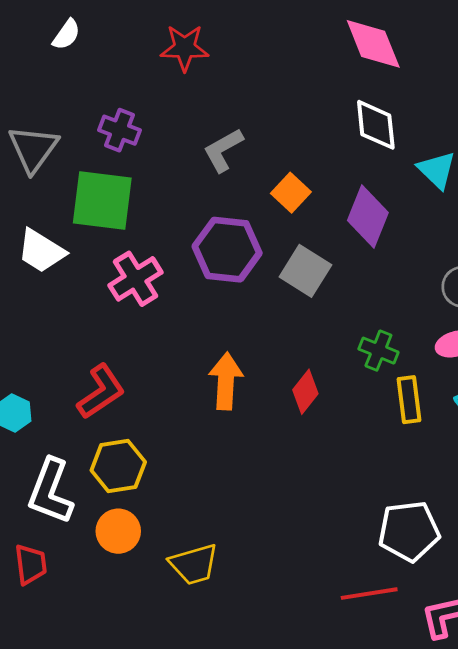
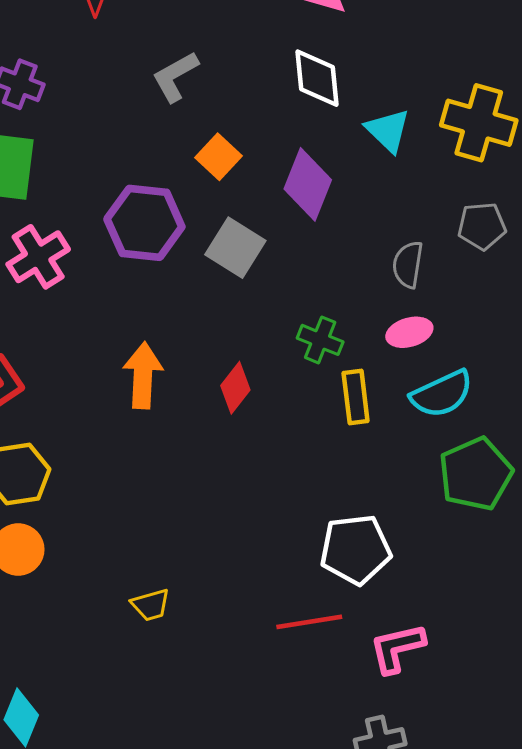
gray L-shape: (223, 150) -> (175, 77), moved
yellow trapezoid: (194, 564) -> (151, 605), moved, size x0.7

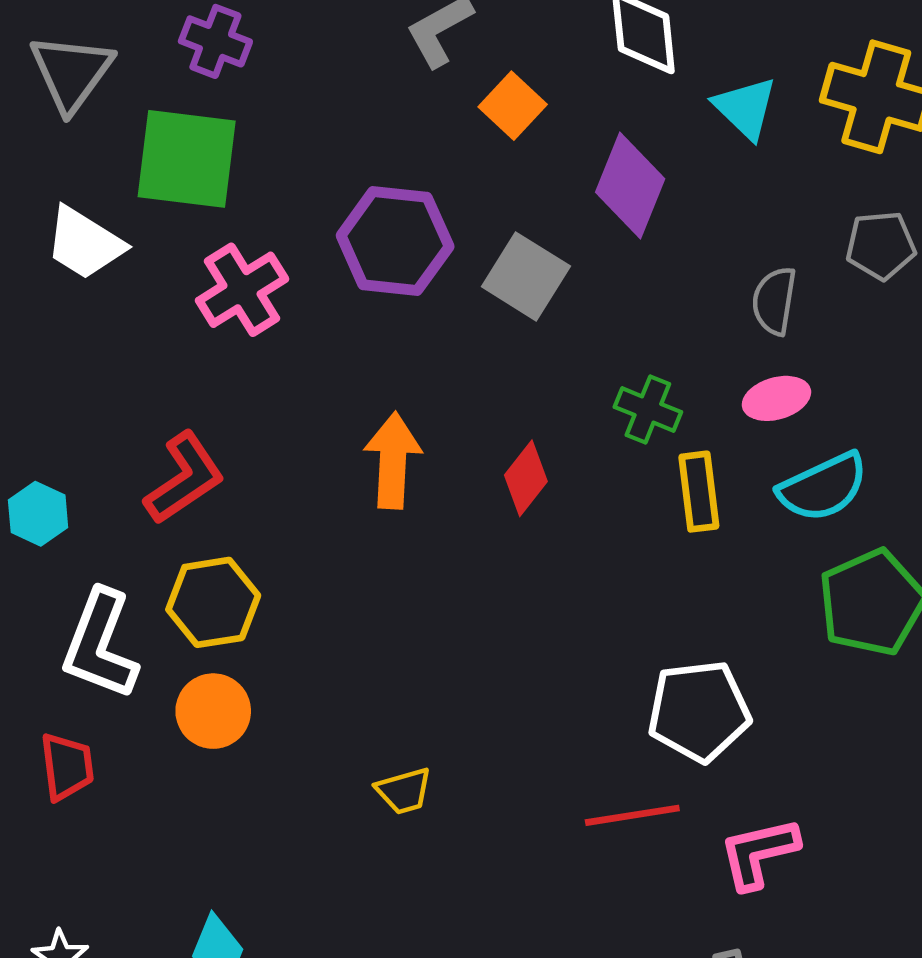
orange square: (218, 157) -> (513, 106), moved

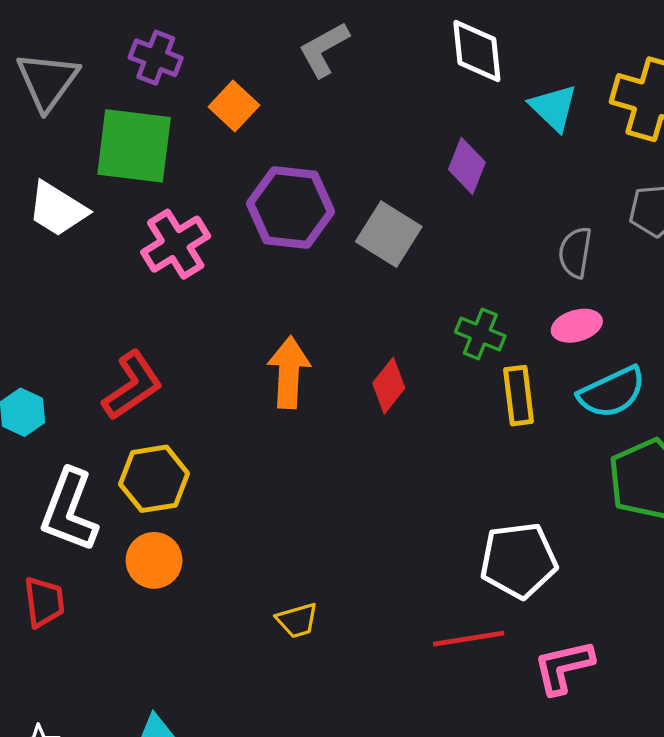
orange square: (513, 106) -> (234, 106), moved
purple diamond: (630, 186) -> (467, 166), size x0.7

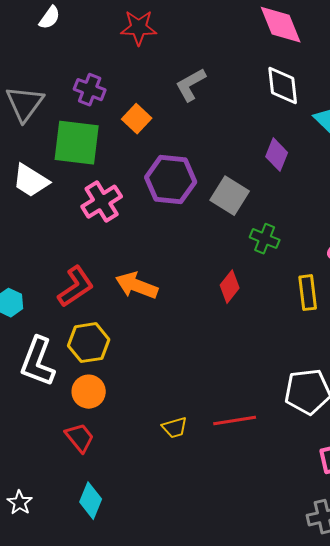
green cross: (480, 334) -> (265, 239), moved
orange arrow: (289, 372) -> (137, 286), moved, turned -72
red trapezoid: (44, 602) -> (80, 438), moved, turned -32
red line: (469, 639) -> (235, 421), moved

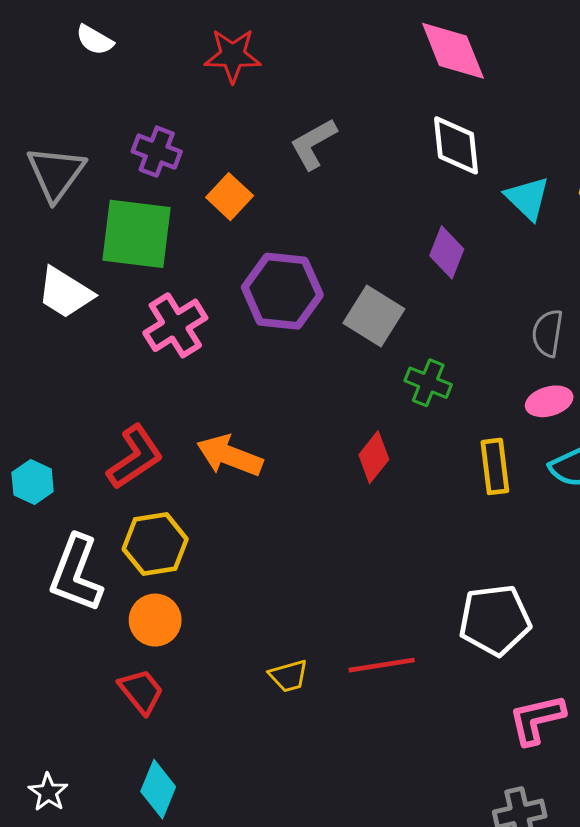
white semicircle: (50, 18) -> (95, 40), turned 85

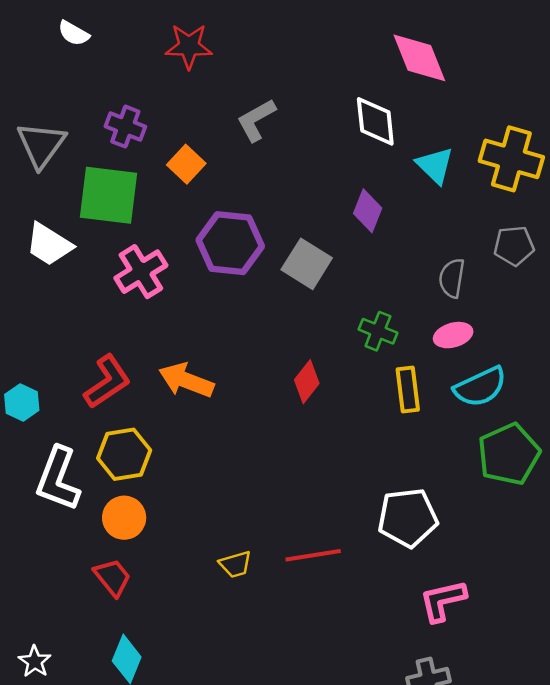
pink diamond: (453, 51) -> (419, 58), moved
green cross: (428, 383) -> (378, 331), moved

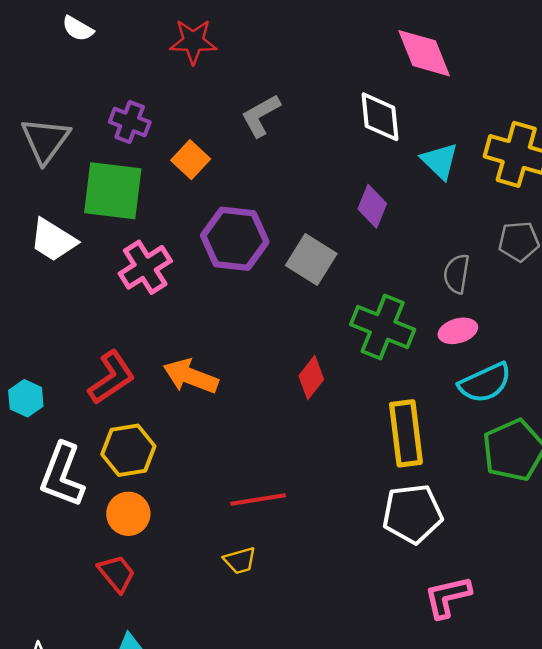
green cross: (378, 331) -> (383, 327), size x1.6
yellow rectangle: (408, 389) -> (406, 433), moved, size x1.4
red line: (313, 555) -> (258, 500), moved

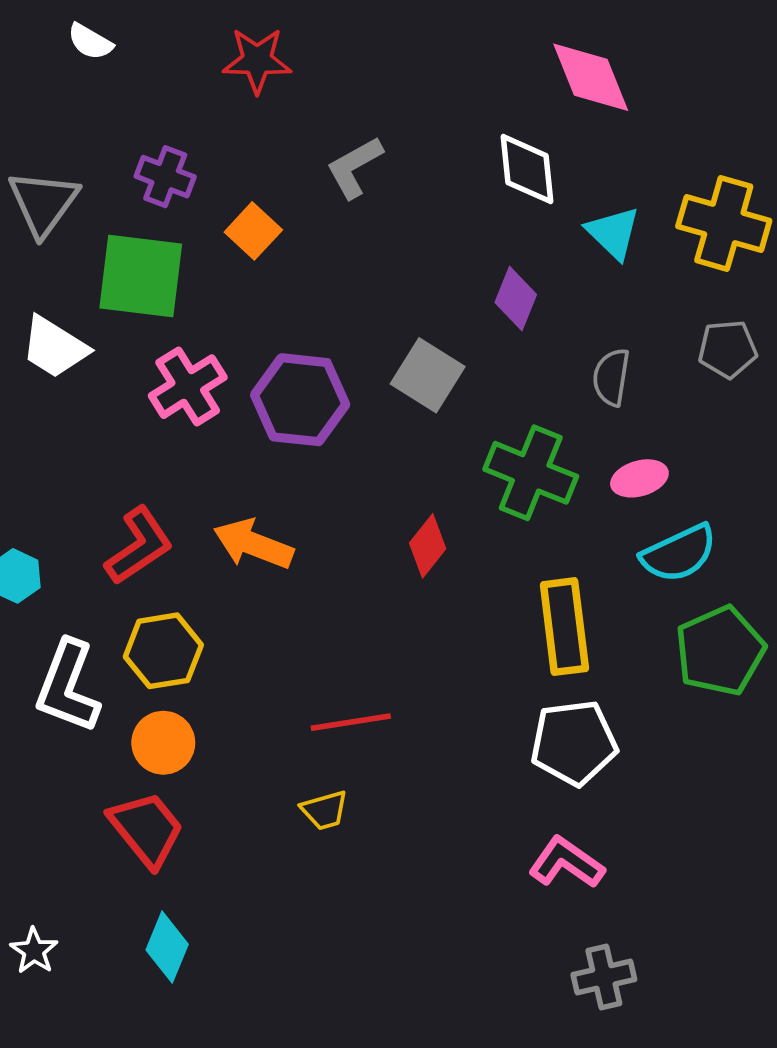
purple hexagon: (235, 239) -> (300, 400), moved
gray semicircle: (457, 274) -> (611, 377), moved
red trapezoid: (117, 573) -> (146, 829), size x1.4
pink L-shape: (447, 597) -> (566, 863), moved, turned 48

